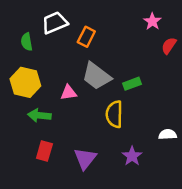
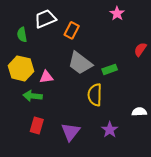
pink star: (152, 21) -> (117, 13), moved
red semicircle: (169, 46) -> (140, 49), moved
pink triangle: (69, 93) -> (46, 77), moved

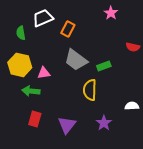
red semicircle: (140, 49) -> (133, 47), turned -112

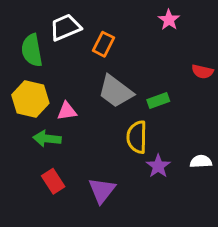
green semicircle: (21, 33) -> (32, 50), size x1.5
red rectangle: (35, 119) -> (53, 181), turned -49
purple star: (104, 123) -> (158, 166), moved

